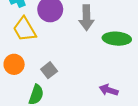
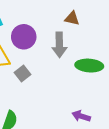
gray square: (49, 70) -> (23, 74), moved

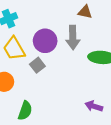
purple circle: (24, 37) -> (45, 41), moved

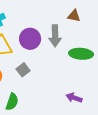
brown triangle: (85, 12) -> (74, 16), moved
gray square: (37, 65) -> (23, 70), moved

